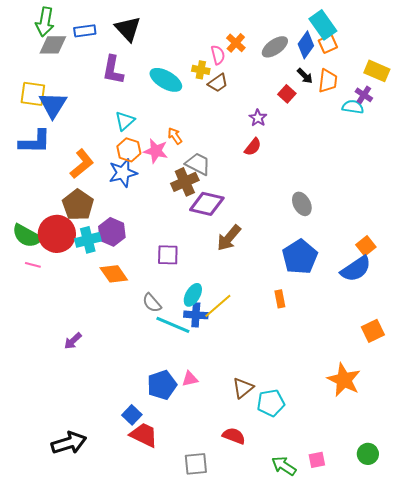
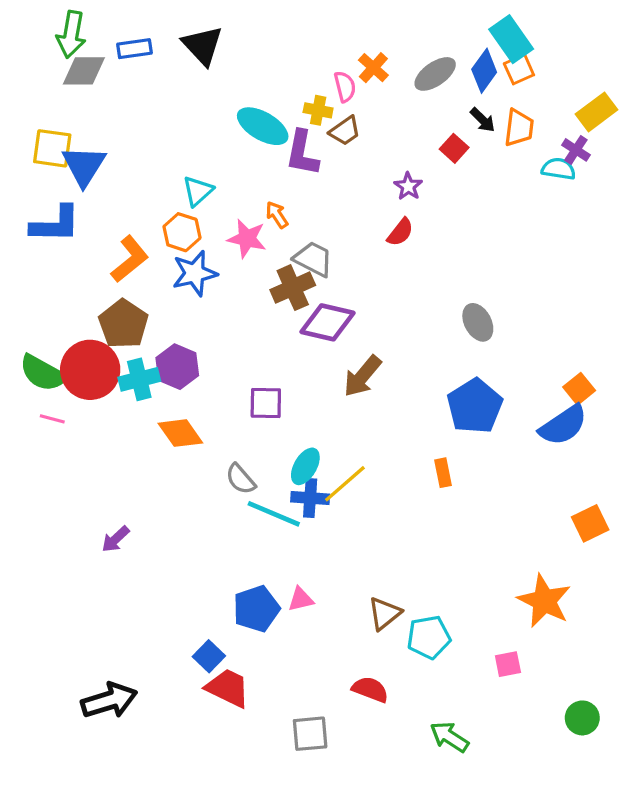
purple L-shape: (113, 70) -> (302, 153), moved
yellow rectangle: (377, 71) -> (596, 112), turned -60
orange hexagon: (129, 150) -> (182, 232), moved
pink square: (317, 460) -> (508, 664), moved

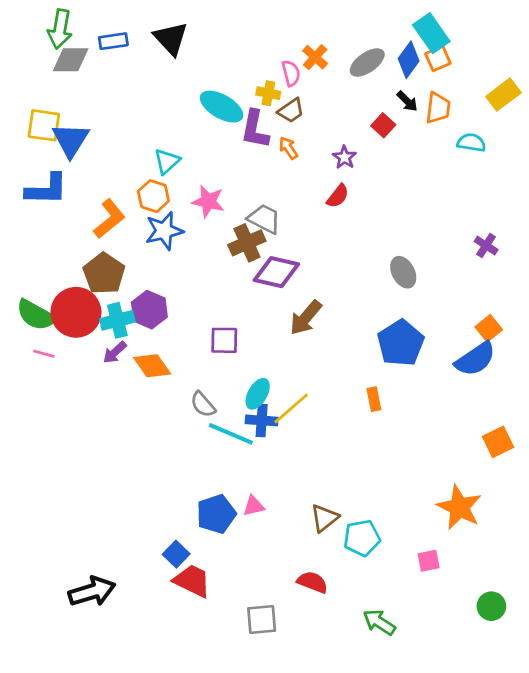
purple cross: (576, 150) -> (486, 246), moved
orange arrow: (277, 215) -> (288, 148), moved
purple arrow: (116, 539) -> (115, 352), moved

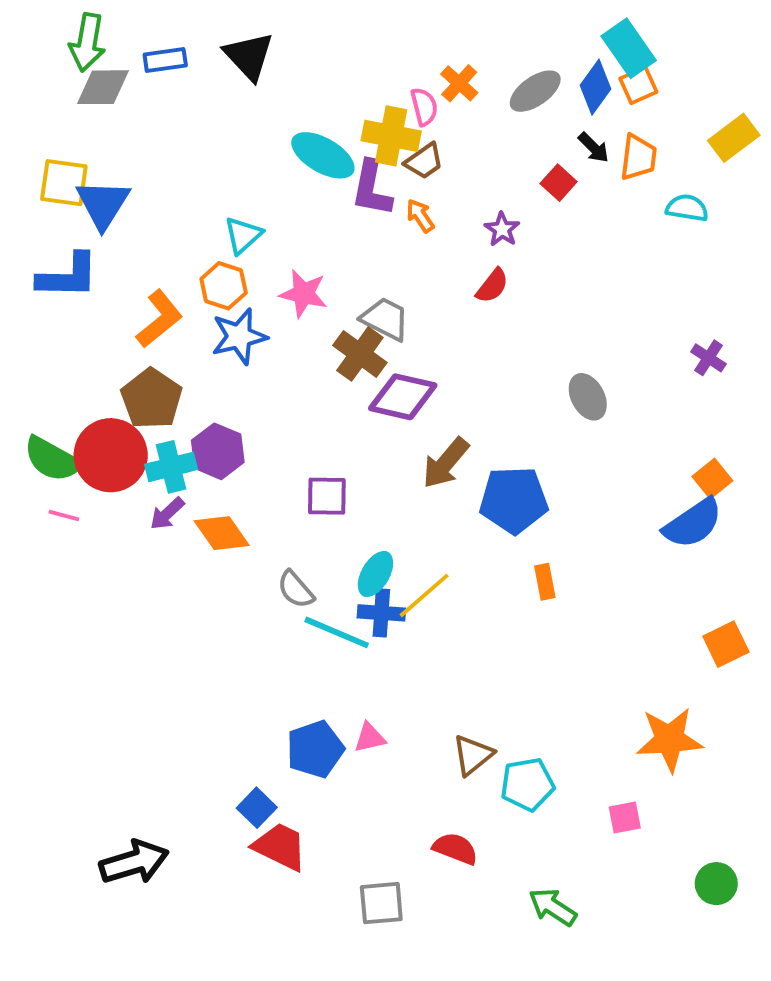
yellow cross: (268, 93) -> (391, 136), size x1.6
brown cross: (247, 243) -> (360, 354), turned -30
blue pentagon: (401, 343) -> (514, 500), moved, turned 30
orange star: (459, 507) -> (670, 740), turned -30

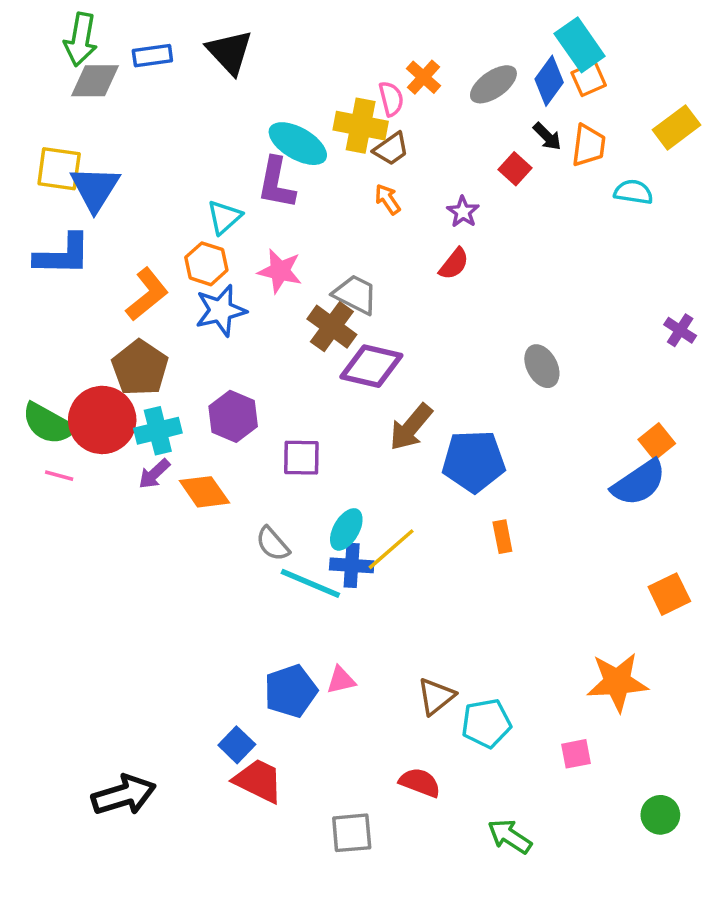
purple L-shape: (372, 188) -> (276, 183), moved
purple cross: (708, 358) -> (680, 330), moved
purple hexagon: (218, 451) -> (233, 416), moved

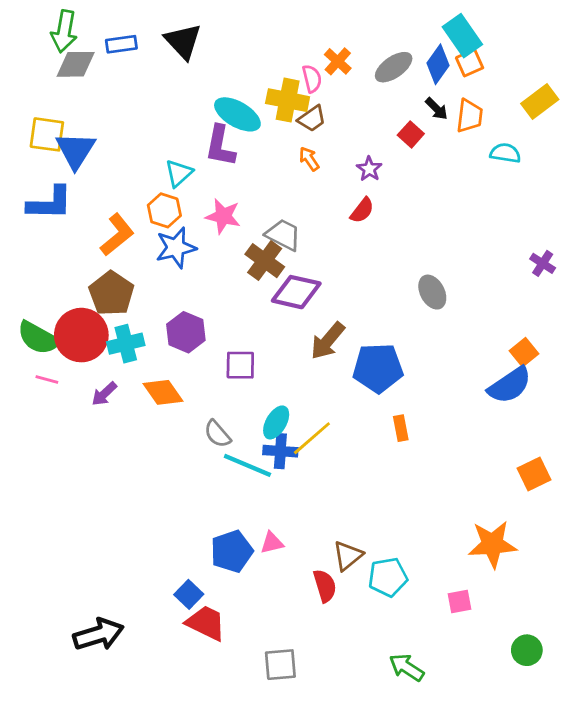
purple arrow: (154, 474) -> (104, 394), moved
red semicircle: (420, 783) -> (325, 586), moved, turned 52

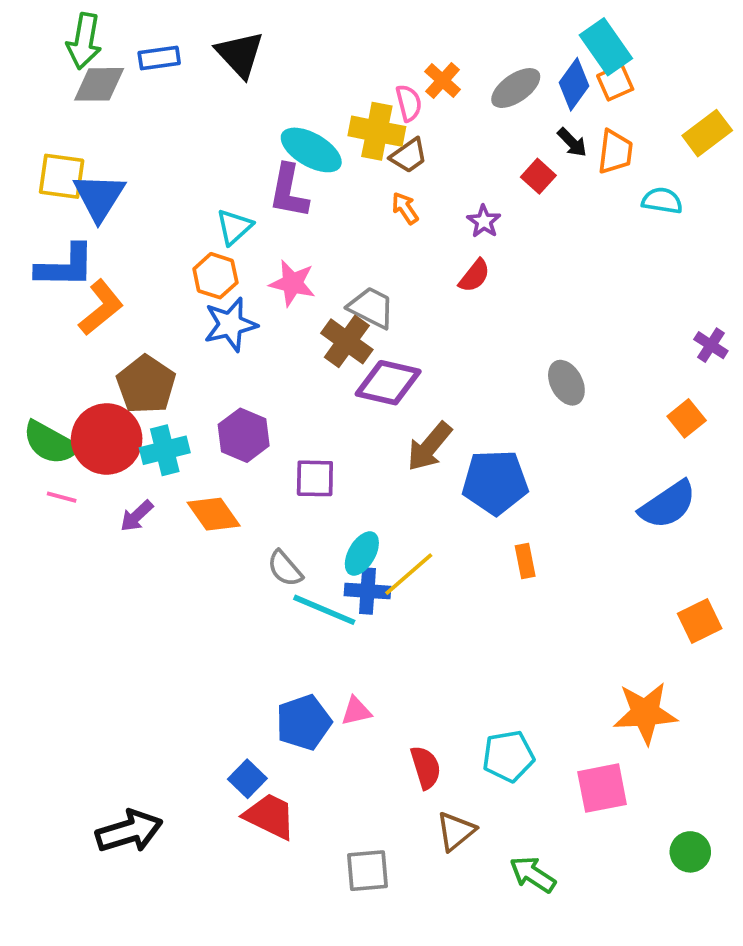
orange L-shape: (117, 235) -> (101, 308), moved
orange square: (524, 352) -> (687, 418), moved
brown triangle: (348, 556) -> (456, 831), moved
pink square: (460, 602) -> (602, 788), size x1.6

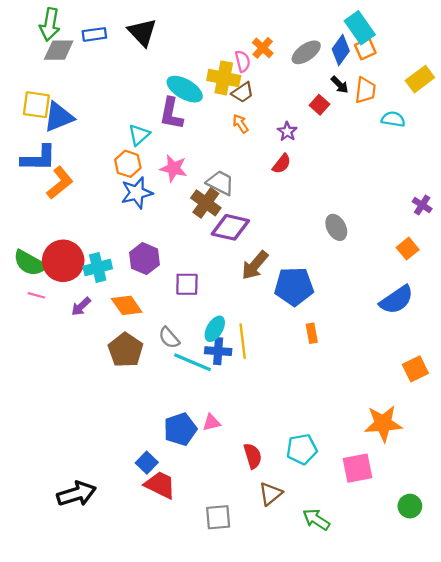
blue triangle: (99, 197) -> (59, 117), turned 36
brown pentagon: (146, 385) -> (126, 350), moved
yellow line: (409, 574) -> (243, 341), turned -56

